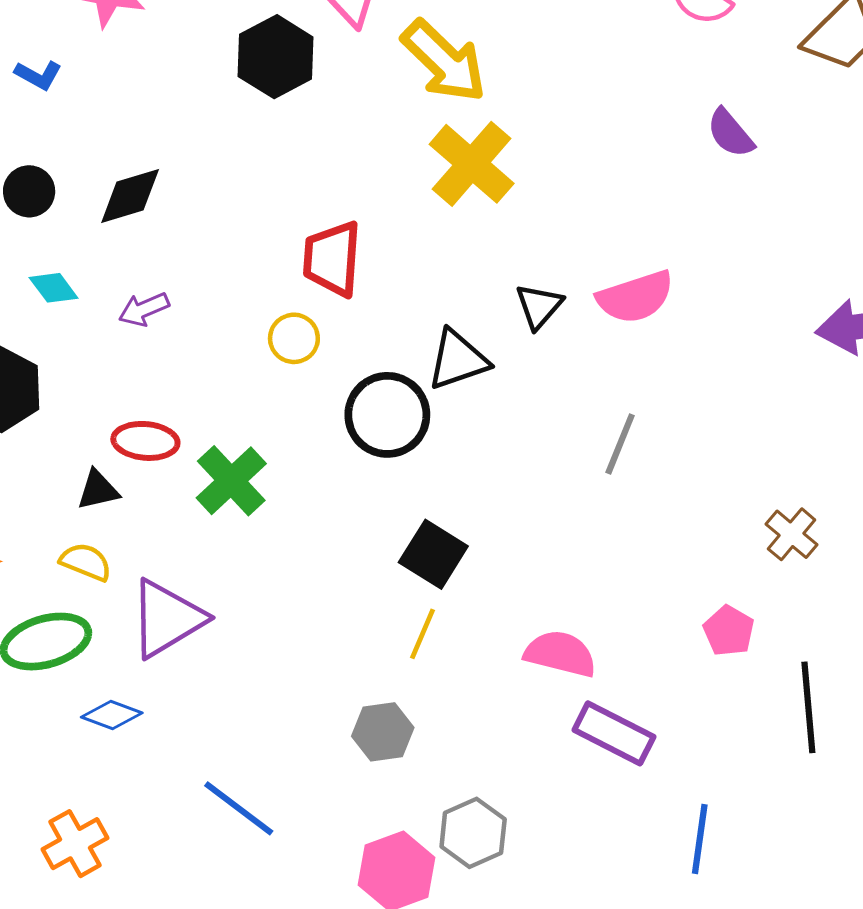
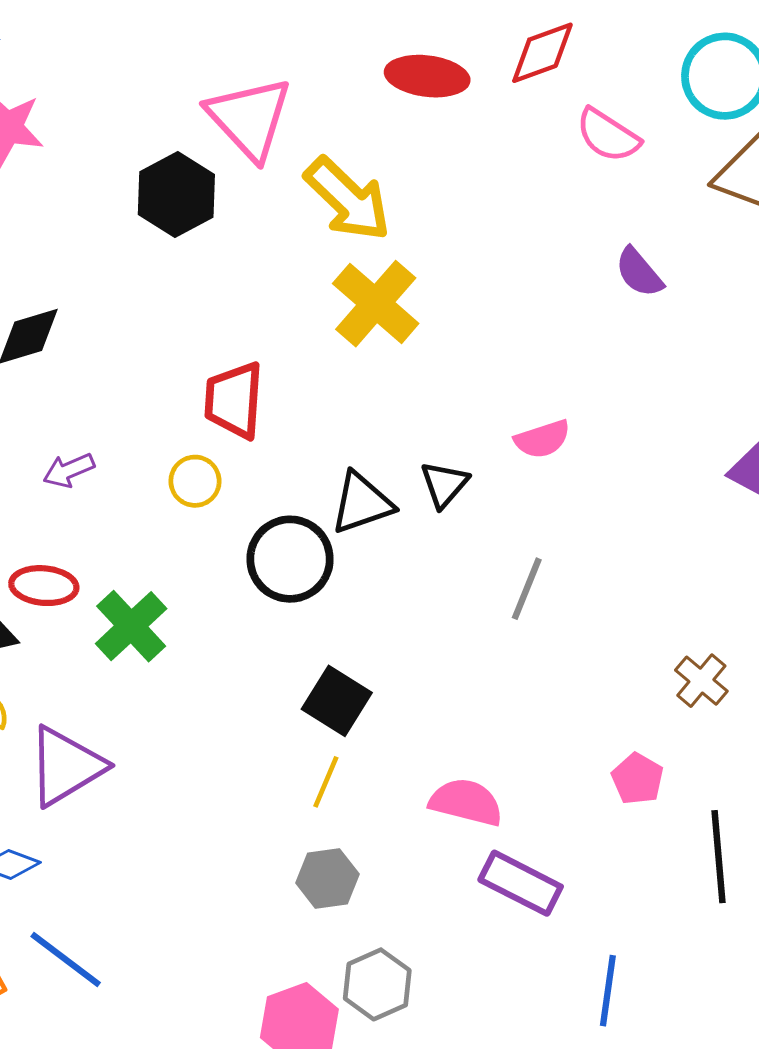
pink semicircle: (635, 297) -> (542, 439), size x0.7
black triangle: (539, 306) -> (444, 484), moved
purple arrow: (144, 309) -> (69, 470), moved
gray hexagon: (383, 732) -> (327, 878), moved
blue line: (239, 808) -> (66, 959), moved

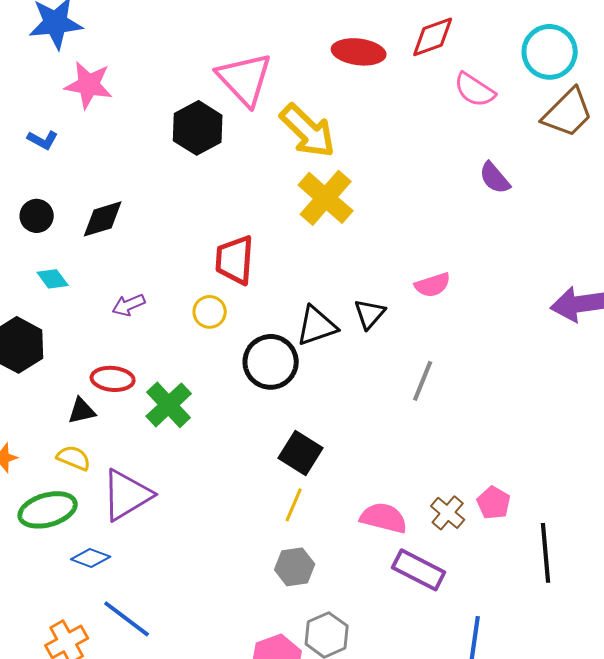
brown cross: (701, 681) -> (448, 513), moved

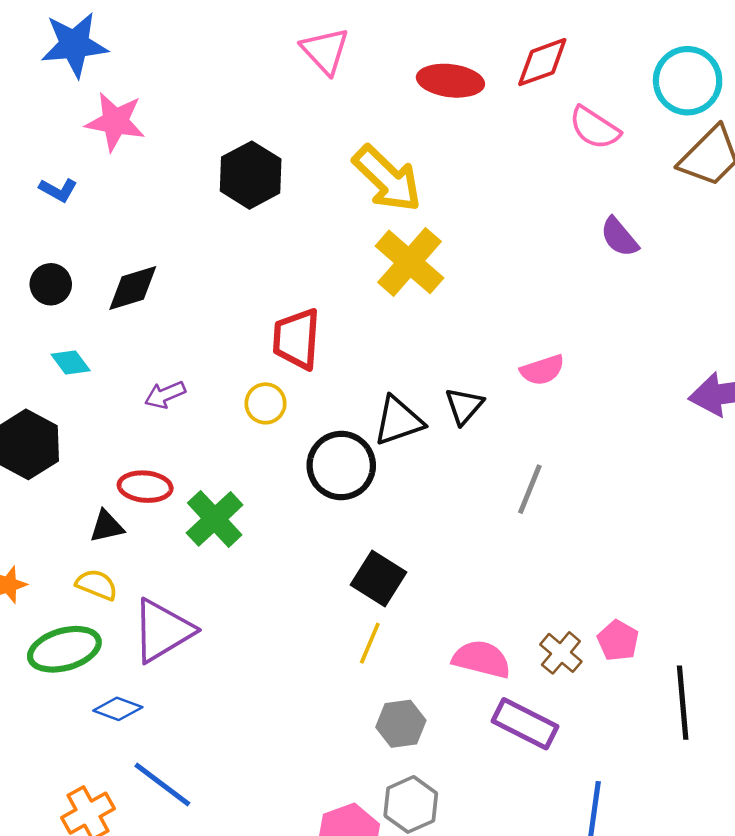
pink triangle: (245, 79) -> (325, 51), moved, size x0.7
gray hexagon: (295, 567) -> (401, 724), moved

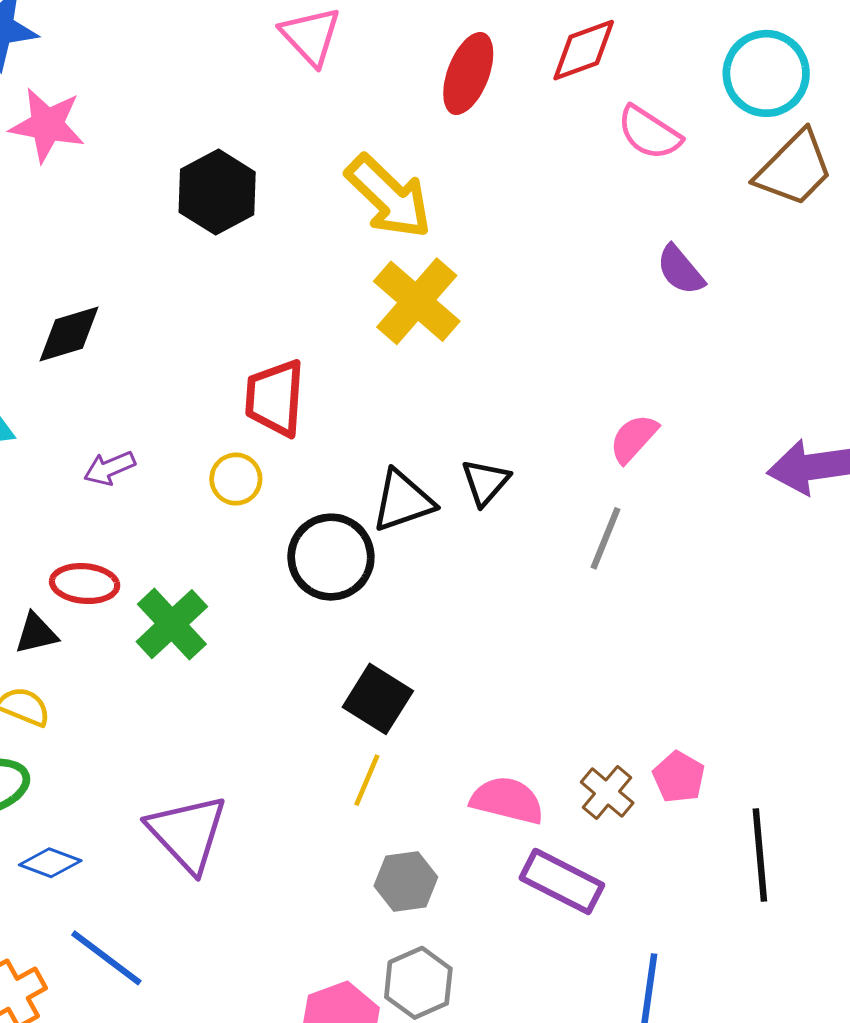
red ellipse: (450, 81) -> (468, 73), turned -76
pink semicircle: (542, 370) -> (634, 438), moved, turned 150
gray line: (530, 489) -> (606, 538), moved
purple triangle: (162, 631) -> (187, 833), moved, turned -42

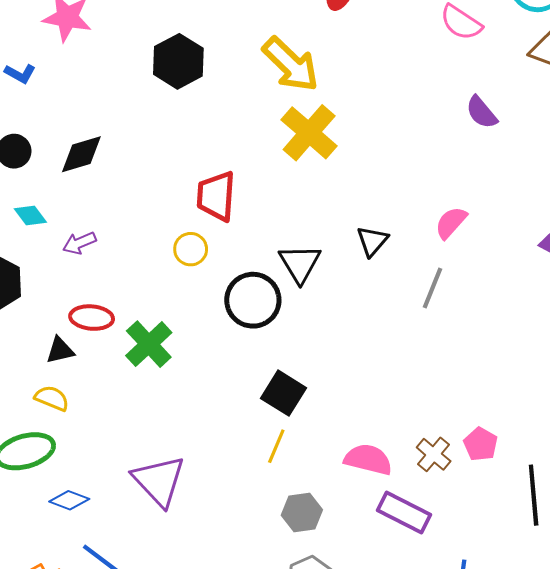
purple arrow: (109, 468) -> (79, 243), moved
black triangle: (485, 482) -> (372, 241), moved
black triangle: (403, 501) -> (300, 263), turned -42

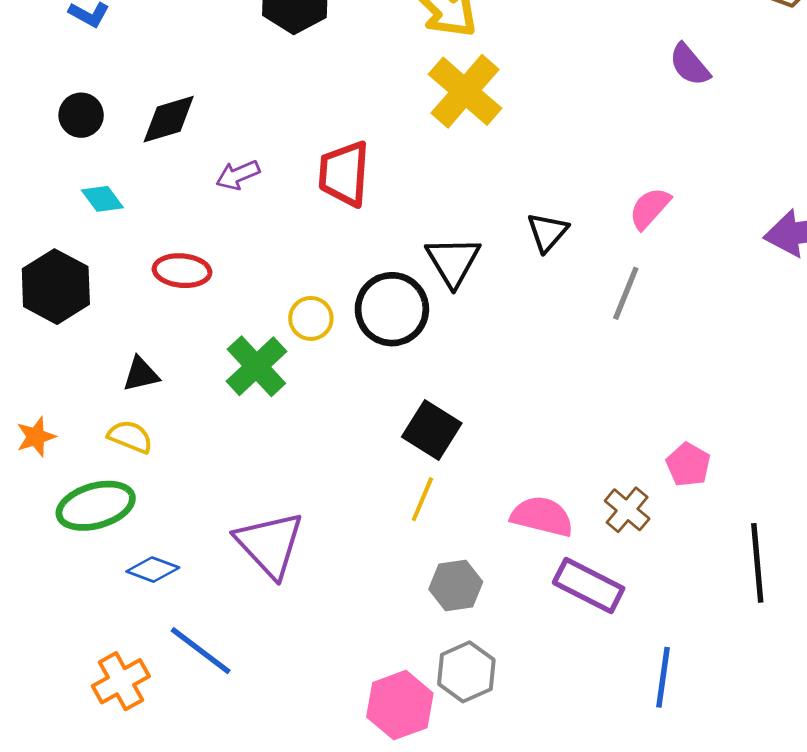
purple arrow: (79, 243) -> (238, 175), moved
yellow circle: (191, 249) -> (311, 318), moved
red ellipse: (92, 318) -> (182, 271), moved
pink pentagon: (481, 444) -> (688, 465), moved

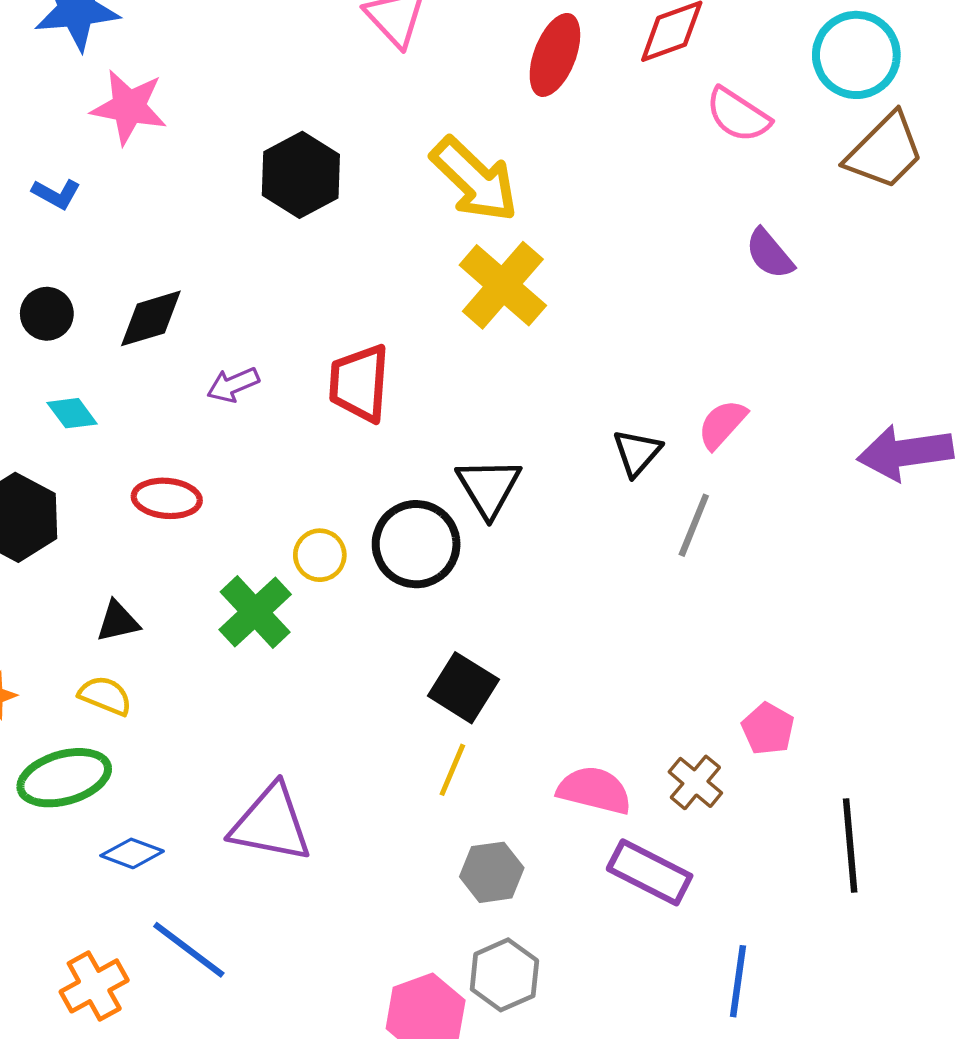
black triangle: (547, 232) -> (637, 453), moved
purple triangle: (270, 544) -> (271, 823), turned -36

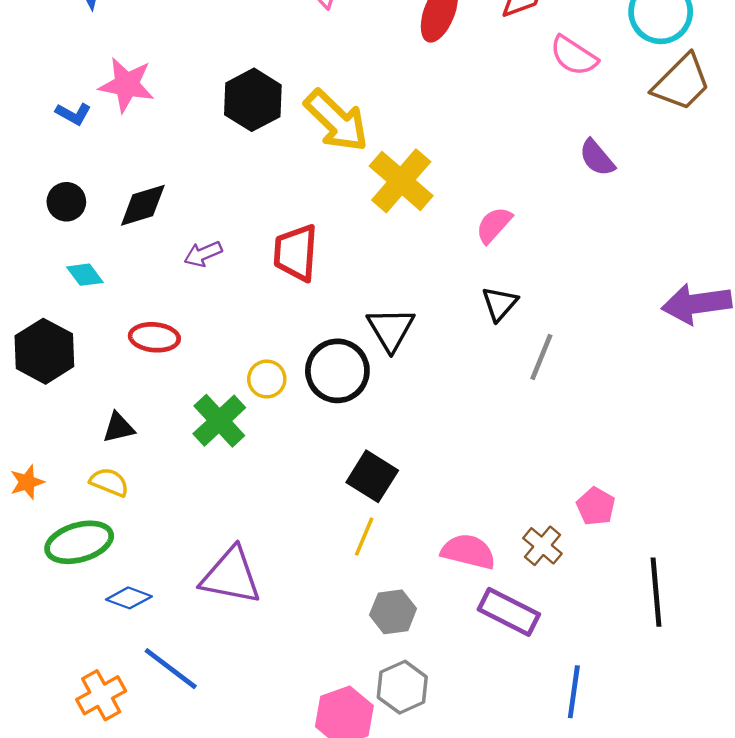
pink star: (129, 107) -> (127, 85), moved
yellow arrow: (474, 180) -> (336, 121), moved
pink semicircle: (722, 424) -> (494, 225), moved

